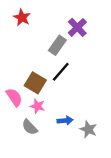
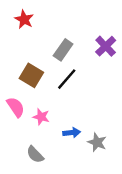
purple cross: (77, 27) -> (106, 46), moved
brown square: (35, 83) -> (31, 75), moved
gray semicircle: (30, 127) -> (35, 154), moved

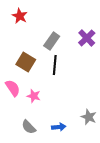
black line: (67, 79) -> (55, 65), turned -36
blue arrow: (72, 133) -> (59, 127), moved
gray star: (97, 142) -> (89, 117), moved

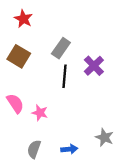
purple cross: (87, 38) -> (94, 66), moved
brown square: (26, 62) -> (19, 56), moved
gray semicircle: (29, 127) -> (34, 149), turned 63

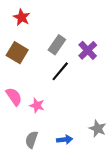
purple cross: (94, 66) -> (88, 50), moved
black line: (65, 76) -> (60, 71), turned 35

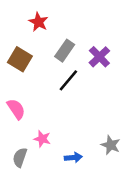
red star: (22, 17) -> (39, 22), moved
pink star: (37, 105) -> (42, 139), moved
gray semicircle: (32, 140) -> (20, 157), moved

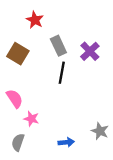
gray rectangle: (65, 51) -> (58, 46), turned -60
black line: (68, 80) -> (62, 73), turned -30
pink star: (42, 139) -> (31, 119), moved

